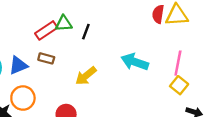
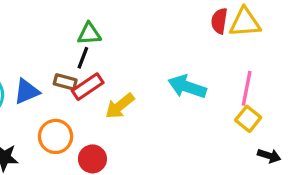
red rectangle: (46, 30) -> (88, 87), moved
black line: (86, 32) -> (83, 58), moved
orange circle: (23, 98) -> (56, 136), moved

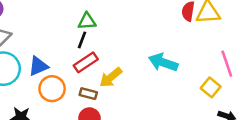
brown rectangle: (65, 82) -> (88, 94), moved
pink line: (247, 88) -> (227, 64), moved, turned -30
orange circle: (56, 136) -> (52, 89), moved

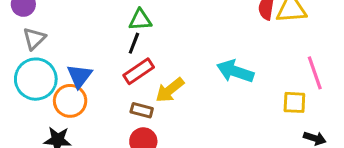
blue triangle: (38, 66) -> (79, 76), turned -30
yellow square: (211, 87) -> (294, 102), turned -36
orange circle: (52, 89) -> (70, 101), moved

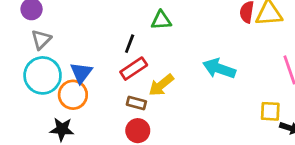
green triangle: (140, 20) -> (161, 20), moved
yellow square: (294, 102) -> (270, 111), moved

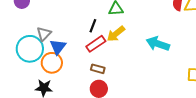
gray triangle: (41, 40) -> (44, 34), moved
yellow arrow: (161, 85) -> (116, 34), moved

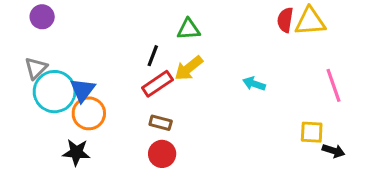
gray triangle: (44, 34) -> (36, 68), moved
cyan arrow: (158, 44) -> (254, 84), size x0.6
blue triangle: (58, 47) -> (83, 90), moved

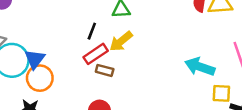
cyan arrow: (254, 84) -> (200, 67), moved, size x1.6
brown rectangle: (161, 123) -> (105, 70), moved

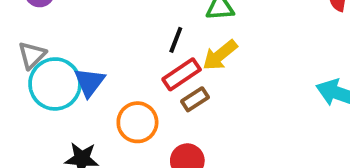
brown rectangle: (105, 70) -> (195, 99), turned -48
orange circle: (40, 78) -> (137, 122), moved

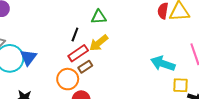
orange circle: (137, 122) -> (68, 79), moved

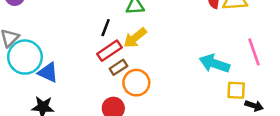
blue triangle: (28, 57) -> (48, 72), moved, turned -42
orange circle: (68, 79) -> (136, 83), moved

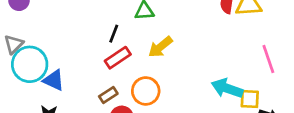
yellow arrow: (135, 38) -> (160, 47), moved
cyan arrow: (214, 63) -> (227, 88), moved
brown rectangle: (118, 67) -> (108, 95), moved

